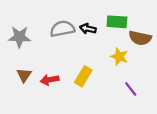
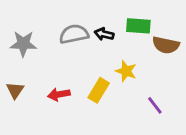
yellow star: (119, 57) -> (126, 71), moved
brown triangle: (24, 75) -> (15, 90), moved

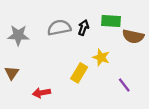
black arrow: (104, 34) -> (83, 28), turned 96
red arrow: (59, 94) -> (41, 93), moved

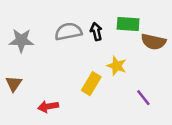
black arrow: (83, 28) -> (96, 32), turned -32

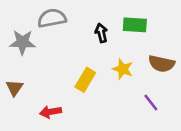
gray semicircle: (68, 32) -> (52, 18), moved
brown semicircle: (153, 42) -> (162, 64), moved
yellow rectangle: (91, 84) -> (85, 80), moved

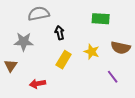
black arrow: (101, 33) -> (60, 33), moved
gray star: (22, 42) -> (24, 42), moved

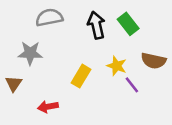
green rectangle: (101, 19) -> (128, 24), turned 48
black arrow: (60, 33) -> (96, 25), moved, size x1.5
purple line: (113, 77) -> (132, 85), moved

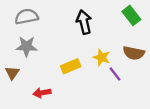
gray semicircle: (49, 18) -> (27, 17), moved
green rectangle: (128, 24) -> (131, 15), moved
yellow rectangle: (81, 76) -> (71, 66), turned 36

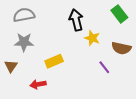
yellow star: (102, 57) -> (92, 38), moved
yellow rectangle: (71, 66) -> (54, 61), moved

